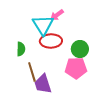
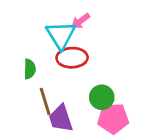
green circle: (80, 49) -> (102, 97), moved
pink pentagon: (76, 68) -> (113, 118), moved

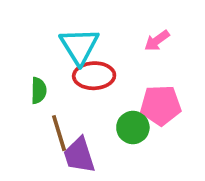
pink arrow: (81, 21) -> (157, 41), moved
pink pentagon: (113, 118) -> (161, 105), moved

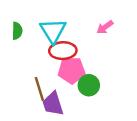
green semicircle: (39, 90) -> (17, 31), moved
pink pentagon: (161, 105) -> (72, 70), moved

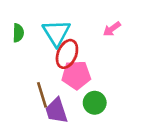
red ellipse: (63, 51) -> (67, 54), turned -65
green circle: (89, 85) -> (95, 103), moved

